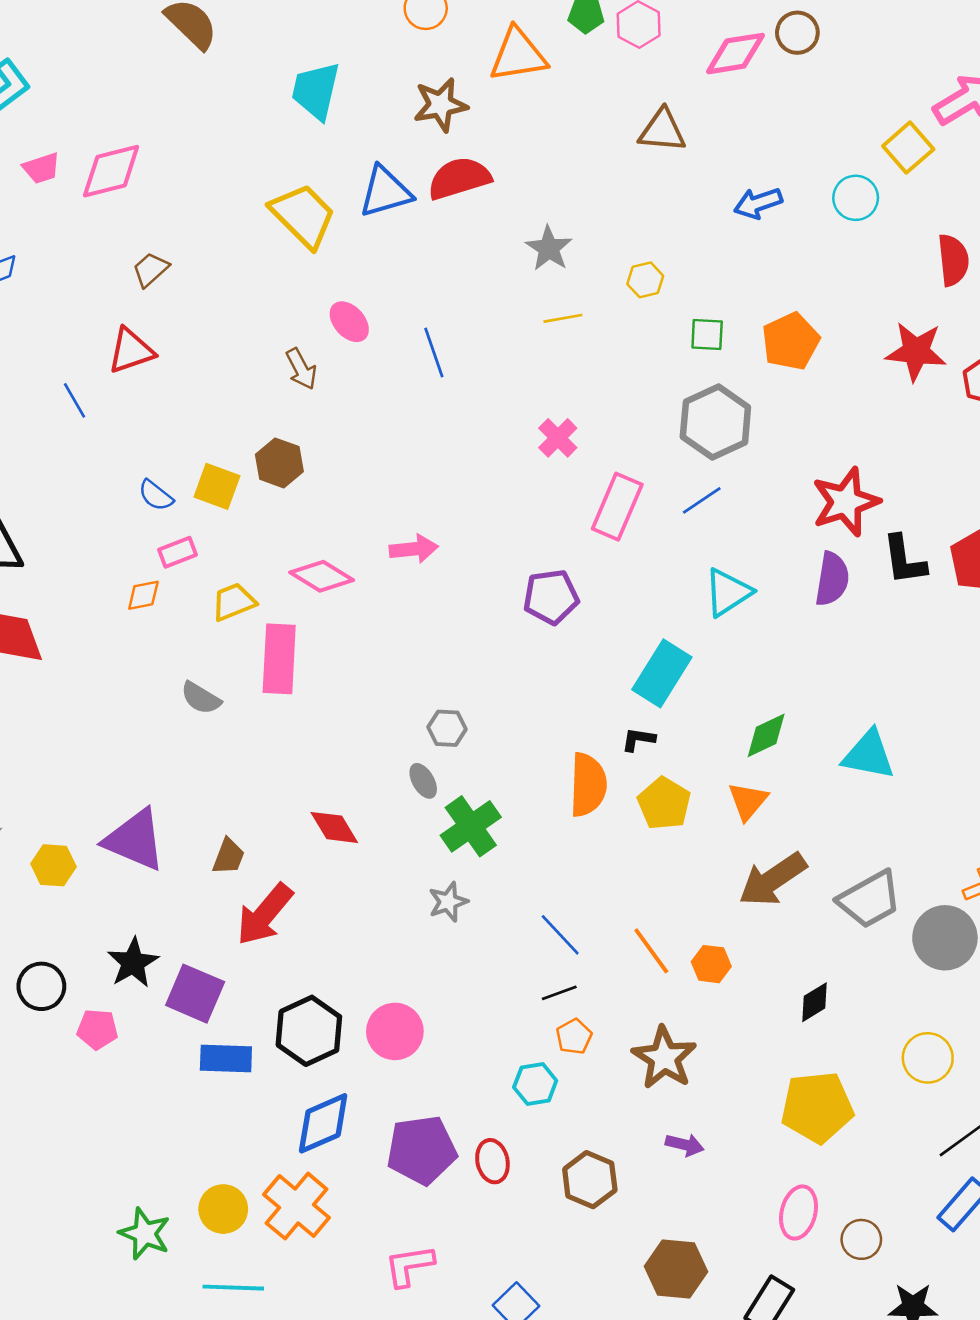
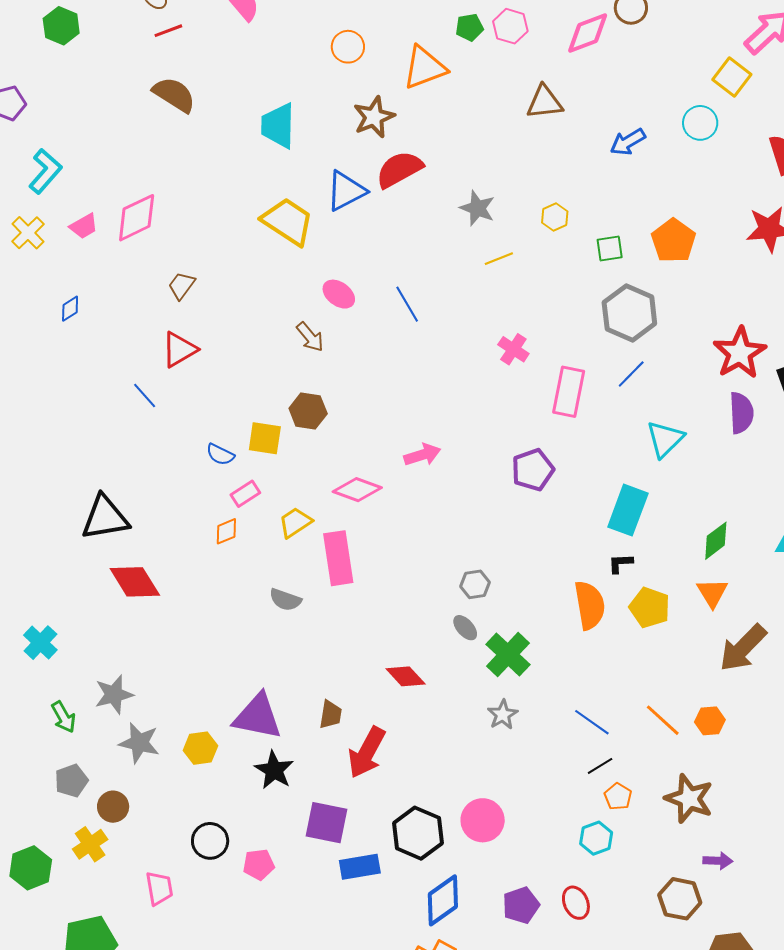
black star: (133, 963) -> (274, 770), moved
purple pentagon: (422, 1150) -> (521, 905), size x0.7
brown hexagon: (590, 1180) -> (680, 899), moved

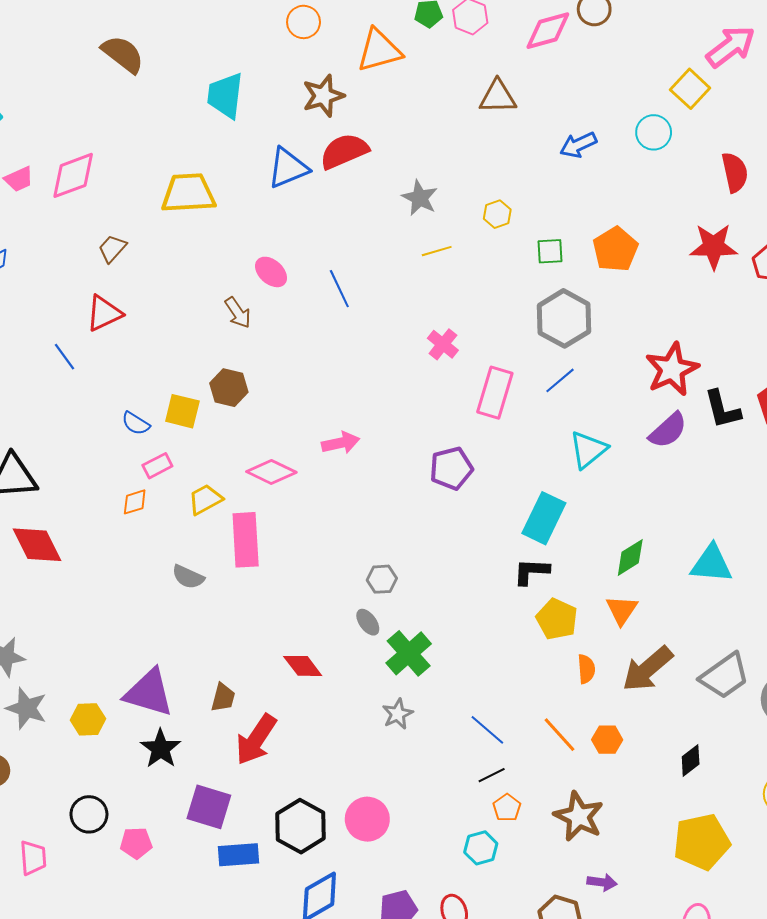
yellow trapezoid: (288, 221) -> (188, 193), moved, turned -42
purple semicircle: (741, 413) -> (668, 430), turned 45
black L-shape: (620, 563) -> (531, 572), size x1.4
orange semicircle: (590, 605) -> (586, 669), moved, size x0.6

